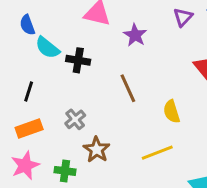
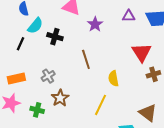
purple triangle: (183, 17) -> (129, 16), turned 40
cyan semicircle: (47, 48) -> (35, 26), turned -96
black line: (29, 92) -> (21, 44), moved
yellow line: (157, 153) -> (101, 105), turned -50

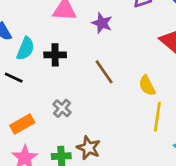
black line: (21, 44) -> (14, 78), turned -72
brown star: (60, 98) -> (89, 148), moved
yellow line: (101, 105) -> (157, 117), moved

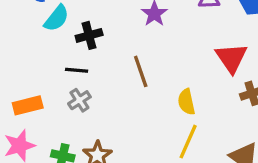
black cross: (55, 55) -> (89, 35), turned -30
black line: (14, 78) -> (77, 70), moved, turned -36

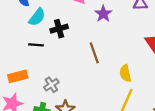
black line: (77, 70) -> (36, 45), moved
gray cross: (79, 100) -> (51, 85), moved

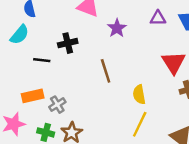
cyan semicircle: (37, 17) -> (20, 35), moved
orange rectangle: (18, 76) -> (33, 96), moved

